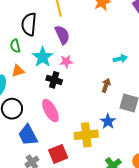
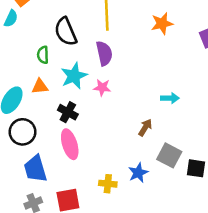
black semicircle: (29, 24) -> (66, 32), turned -40
black cross: (54, 80) -> (68, 112), moved
yellow cross: (86, 135) -> (108, 184), size x0.6

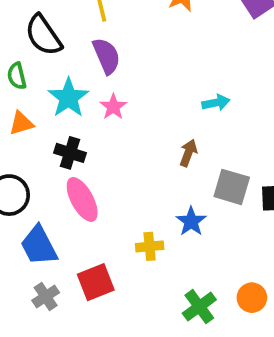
pink star: (102, 88) -> (113, 107), turned -30

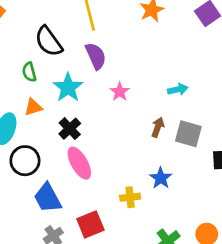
pink star: (113, 107) -> (120, 92), moved
black cross: (70, 153) -> (70, 129), turned 30
gray square: (232, 187) -> (188, 134), moved

